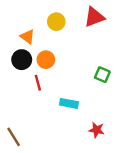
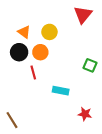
red triangle: (94, 17) -> (83, 15), turned -30
yellow circle: (56, 22) -> (49, 32), moved

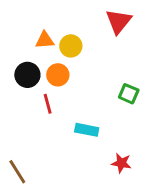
orange triangle: (24, 32) -> (45, 40), moved, turned -40

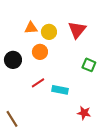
red triangle: (119, 21) -> (77, 30), moved
black circle: (27, 75) -> (13, 60), moved
red line: (48, 104) -> (38, 83), moved, turned 72

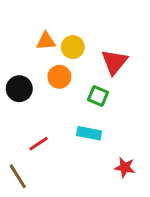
red triangle: (77, 30) -> (114, 62), moved
green square: (89, 65) -> (98, 96), moved
red line: (38, 83) -> (39, 144), moved

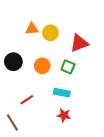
red triangle: (114, 62) -> (79, 43), turned 30
orange circle: (59, 77) -> (42, 66), moved
red star: (125, 167) -> (64, 115), moved

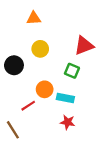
orange triangle: (32, 29) -> (34, 18), moved
yellow circle: (50, 33) -> (40, 49), moved
orange circle: (42, 66) -> (45, 89), moved

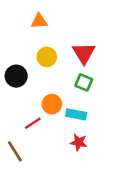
red triangle: (84, 46) -> (84, 53), moved, turned -40

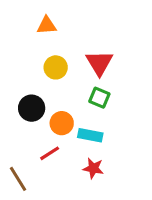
black circle: (16, 76) -> (32, 108), moved
red line: (33, 123) -> (50, 153), moved

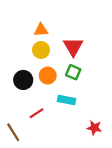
orange triangle: (47, 25) -> (41, 30), moved
orange circle: (62, 123) -> (48, 76), moved
red star: (93, 168) -> (94, 128), moved

